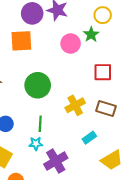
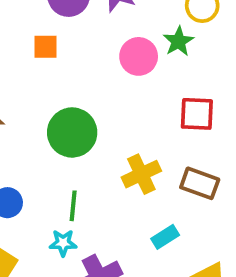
orange square: (21, 41) -> (46, 47), size x0.6

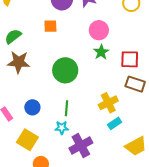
green star: (179, 41) -> (101, 52), moved
yellow cross: (141, 174) -> (108, 103), moved
brown rectangle: (200, 183) -> (135, 84), moved

